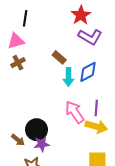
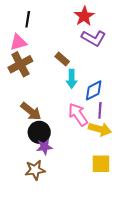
brown cross: (18, 63) -> (20, 64), size x1.6
blue diamond: (88, 72) -> (94, 90), moved
brown arrow: (18, 140) -> (31, 111), moved, size x1.5

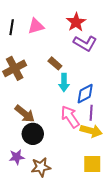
black line: (28, 19) -> (12, 27), moved
pink triangle: (18, 42) -> (36, 26), moved
purple star: (44, 147) -> (17, 157), moved
brown star: (35, 170) -> (41, 167), moved

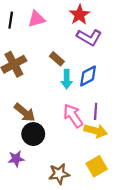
blue diamond: (85, 94) -> (88, 76), moved
yellow square: (92, 164) -> (97, 166), turned -30
brown star: (41, 167) -> (59, 174), moved

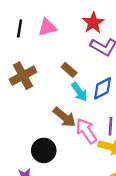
cyan arrow: (67, 79) -> (79, 92), turned -36
brown arrow: (25, 113) -> (64, 117), moved

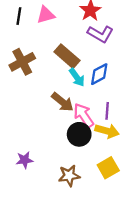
brown rectangle: (69, 70) -> (67, 56), size x1.6
black circle: (44, 150) -> (79, 134), moved

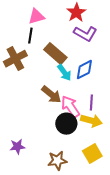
black line: (19, 16) -> (30, 36), moved

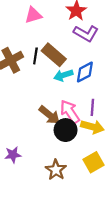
black line: (30, 36) -> (35, 56), moved
cyan arrow: (64, 73) -> (63, 75), turned 108
brown arrow: (51, 95) -> (49, 115), moved
brown star: (57, 161) -> (56, 170), turned -30

